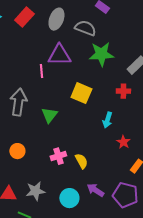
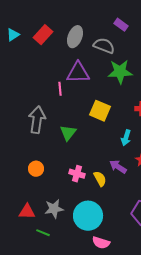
pink cross: (58, 156) -> (77, 174), turned 35
purple arrow: (95, 190) -> (118, 167), moved
cyan circle: (69, 198) -> (88, 216), size x1.5

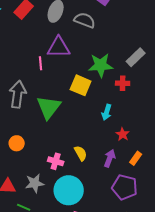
green star: (120, 72) -> (101, 65), moved
green triangle: (68, 133) -> (49, 107), size x1.5
purple arrow: (118, 167) -> (110, 158), moved, turned 78
pink cross: (77, 174) -> (56, 161), moved

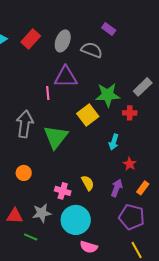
yellow square: (81, 85) -> (88, 115), turned 30

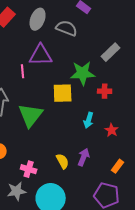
gray rectangle: (143, 87) -> (111, 52), moved
yellow square: (88, 115) -> (63, 93), turned 35
red star: (130, 164) -> (112, 130), moved
purple arrow: (117, 188) -> (84, 157), moved
pink cross: (63, 191) -> (29, 169), moved

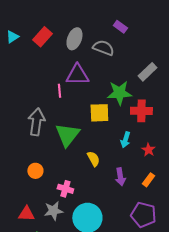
red cross: (105, 91) -> (141, 111), size x1.5
purple arrow: (84, 157) -> (120, 177), turned 150
yellow semicircle: (63, 161) -> (93, 159), moved
orange rectangle: (118, 166) -> (148, 180), moved

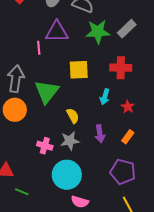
green star: (119, 93) -> (98, 32), moved
orange circle: (35, 171) -> (15, 110), moved, size x1.5
gray star: (53, 211) -> (70, 141), moved

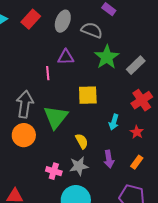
gray rectangle: (127, 29) -> (136, 65), moved
purple triangle: (57, 32) -> (66, 57), size x0.7
green star: (98, 32) -> (107, 57), turned -30
red cross: (121, 68) -> (142, 100), moved, turned -35

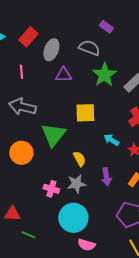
gray ellipse: (63, 21) -> (51, 50), moved
pink line: (48, 73) -> (21, 72), moved
gray arrow: (25, 104) -> (22, 107), moved, turned -84
cyan arrow: (114, 122) -> (111, 140), turned 105

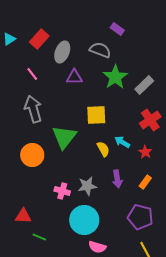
pink line: (21, 72) -> (32, 74), turned -32
gray arrow: (22, 107) -> (33, 109), turned 60
yellow semicircle: (79, 159) -> (103, 149), moved

